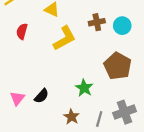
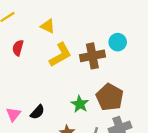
brown cross: (97, 22) -> (92, 56), moved, size x1.5
brown pentagon: (118, 66) -> (110, 97), moved

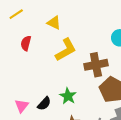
brown cross: (92, 56) -> (96, 65), moved
green star: (80, 104) -> (68, 96), moved

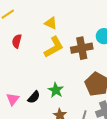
yellow triangle: (54, 23) -> (51, 23), moved
brown cross: (96, 65) -> (82, 48), moved

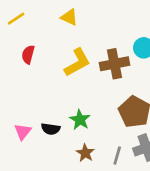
yellow triangle: (51, 23) -> (69, 17), moved
black semicircle: (34, 97) -> (51, 129), turned 56

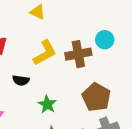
black semicircle: (51, 129) -> (21, 80), moved

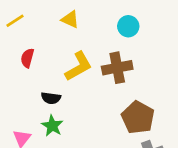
cyan circle: (105, 40) -> (128, 26), moved
green star: (47, 104) -> (52, 126), moved

